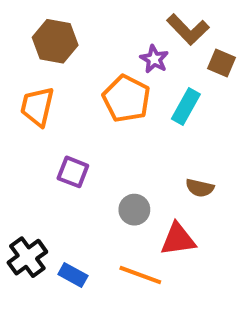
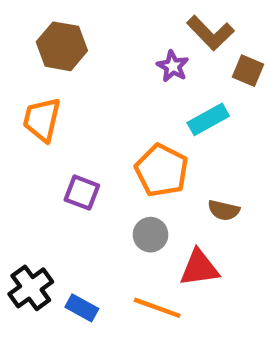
orange pentagon: (126, 99) -> (162, 170), moved
cyan rectangle: (186, 107) -> (208, 119), turned 32

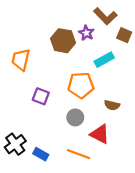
brown hexagon: (62, 46) -> (63, 41), moved
orange pentagon: (162, 170) -> (81, 85), turned -30
red triangle: (199, 268) -> (100, 134), turned 35

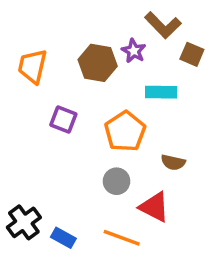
orange trapezoid: (21, 60) -> (32, 66), moved
cyan rectangle: (104, 60) -> (161, 92), turned 30
orange pentagon: (81, 85) -> (125, 131), turned -30
purple square: (41, 96) -> (63, 119), moved

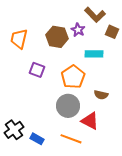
gray circle: (117, 181) -> (68, 106), size x1.5

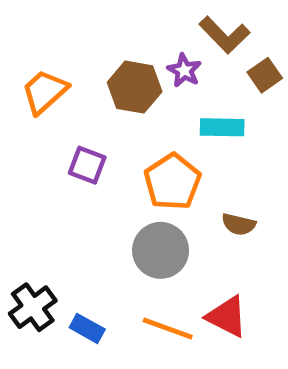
brown square: (112, 32) -> (265, 75), turned 32
orange trapezoid: (19, 39) -> (45, 92), turned 35
red triangle: (90, 121) -> (227, 317), moved

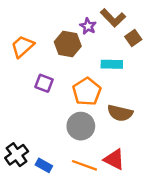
purple star: (184, 70) -> (88, 26), moved
brown semicircle: (239, 224) -> (120, 113), size x1.5

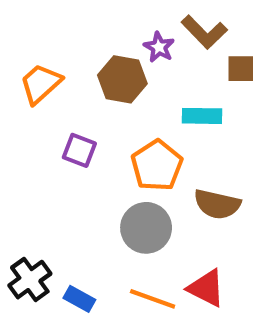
brown square: (133, 38) -> (241, 69), turned 35

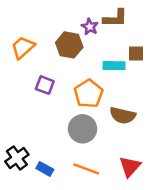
brown L-shape: (204, 32) -> (115, 18), turned -45
brown square: (241, 69) -> (136, 53), moved
red triangle: (206, 288) -> (130, 166), moved, turned 45

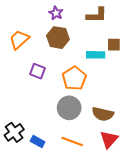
purple star: (90, 27) -> (56, 13), moved
brown semicircle: (123, 115) -> (103, 114), moved

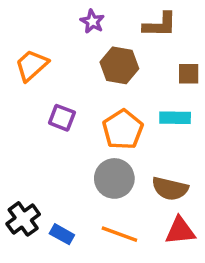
brown hexagon: (58, 38) -> (119, 65), moved
cyan rectangle: (96, 55) -> (175, 118), moved
red triangle: (109, 139) -> (180, 231), turned 42

